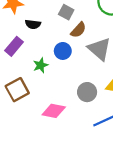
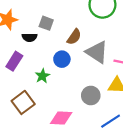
gray square: (66, 12) -> (46, 23), moved

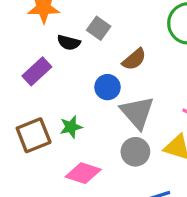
gray triangle: (97, 52) -> (137, 112), moved
green star: (42, 76) -> (71, 127), moved

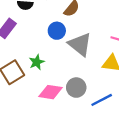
gray circle: (135, 152) -> (76, 88), moved

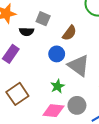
green star: (37, 62) -> (57, 86), moved

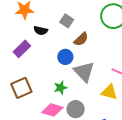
gray square: (43, 19) -> (67, 21), moved

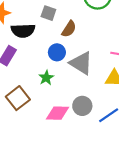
black semicircle: (41, 31) -> (23, 31), size x1.5
green star: (60, 88) -> (46, 78), moved

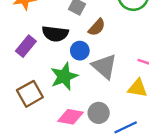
black semicircle: (23, 31) -> (55, 34), moved
green star: (46, 78) -> (64, 76), size x1.6

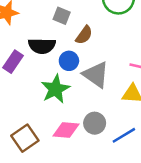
brown square: (30, 94) -> (25, 138), moved

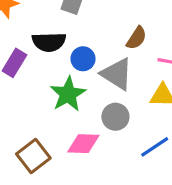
brown semicircle: (84, 35) -> (136, 38), moved
gray circle: (95, 123) -> (115, 117), moved

